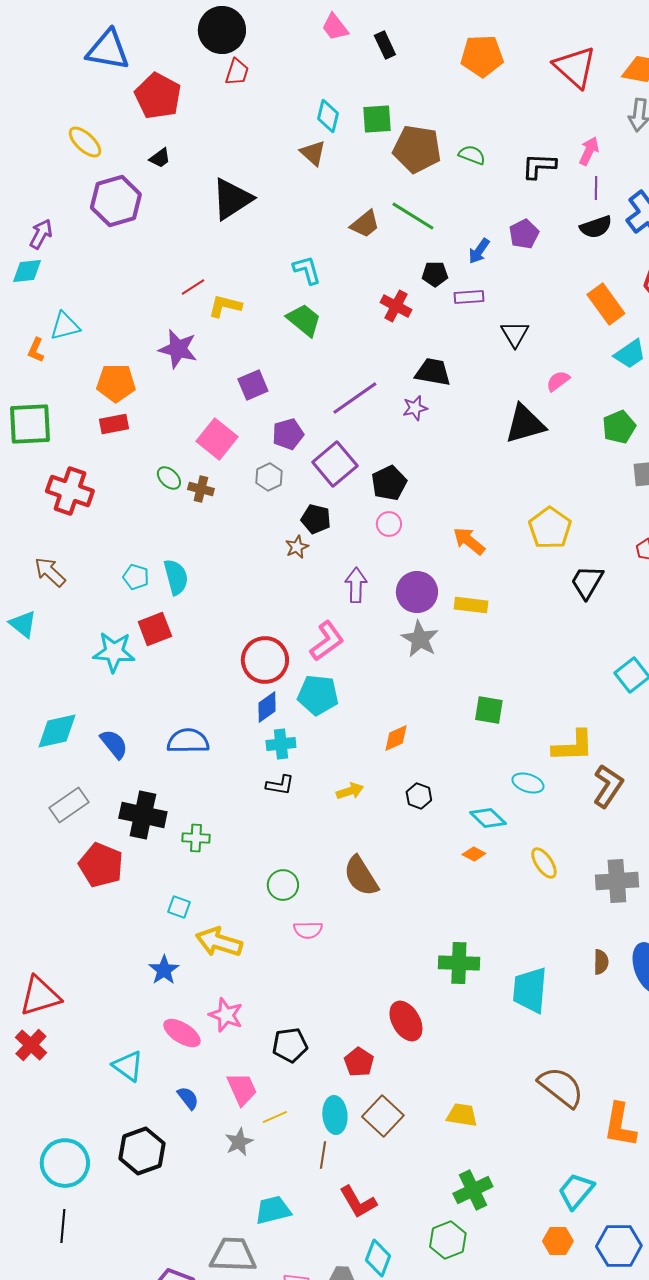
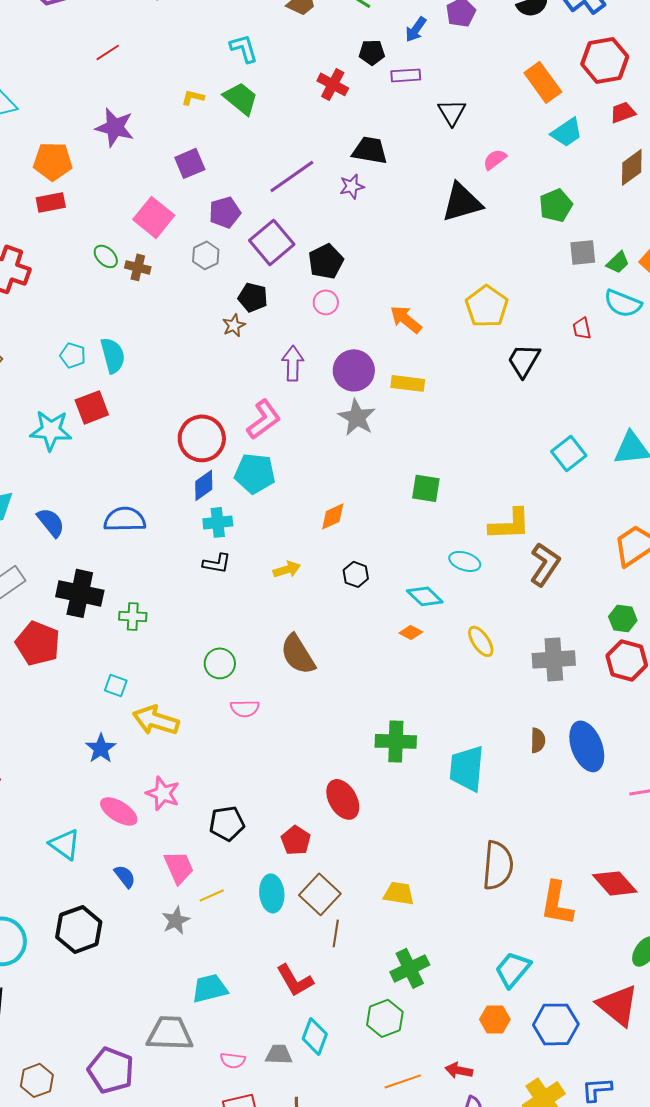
red line: (193, 287) -> (108, 52), moved
yellow L-shape: (225, 306) -> (193, 97), moved, size x0.7
brown semicircle: (561, 1087) -> (498, 865), turned 57
brown line: (323, 1155) -> (336, 933), moved

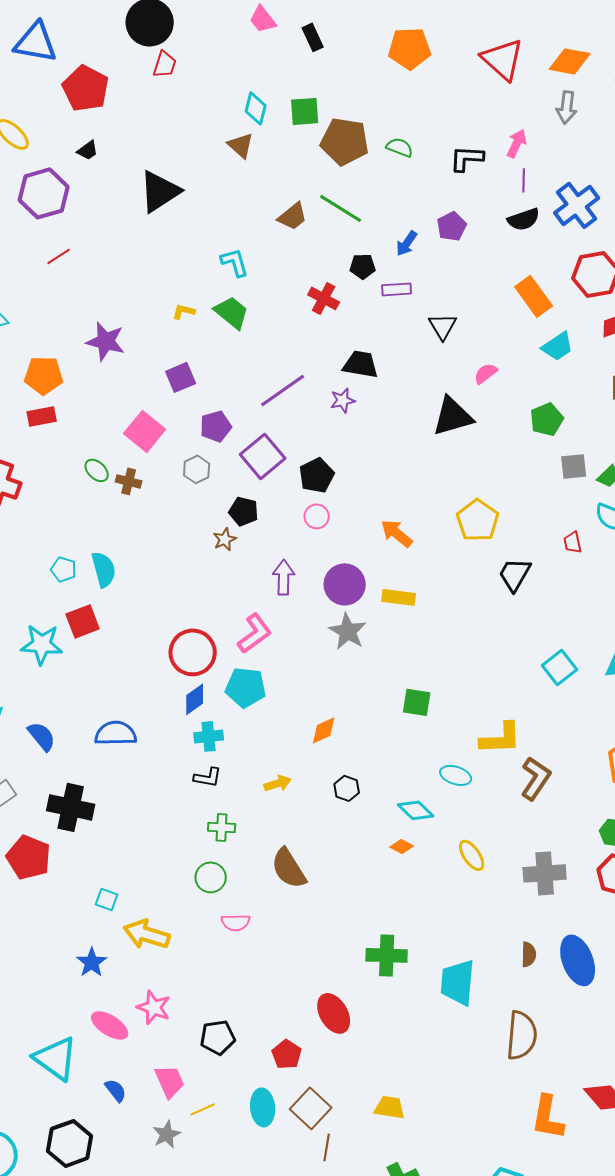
red line: (108, 52) -> (59, 256), moved
green cross: (133, 616) -> (222, 827), moved
cyan triangle: (65, 844) -> (56, 1058), size x1.4
brown semicircle: (498, 865) -> (522, 1035), moved

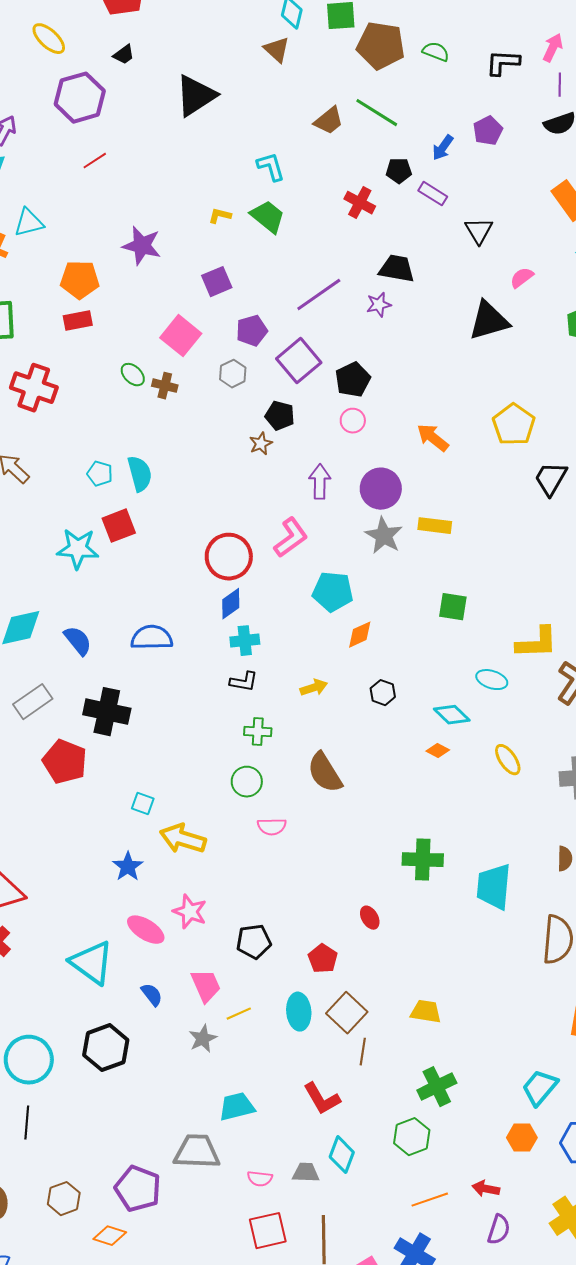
purple rectangle: (397, 289) -> (433, 194), turned 36
yellow rectangle: (399, 597) -> (435, 526), moved
cyan pentagon: (246, 687) -> (333, 592), moved
red ellipse: (334, 1013) -> (370, 918), size x0.6

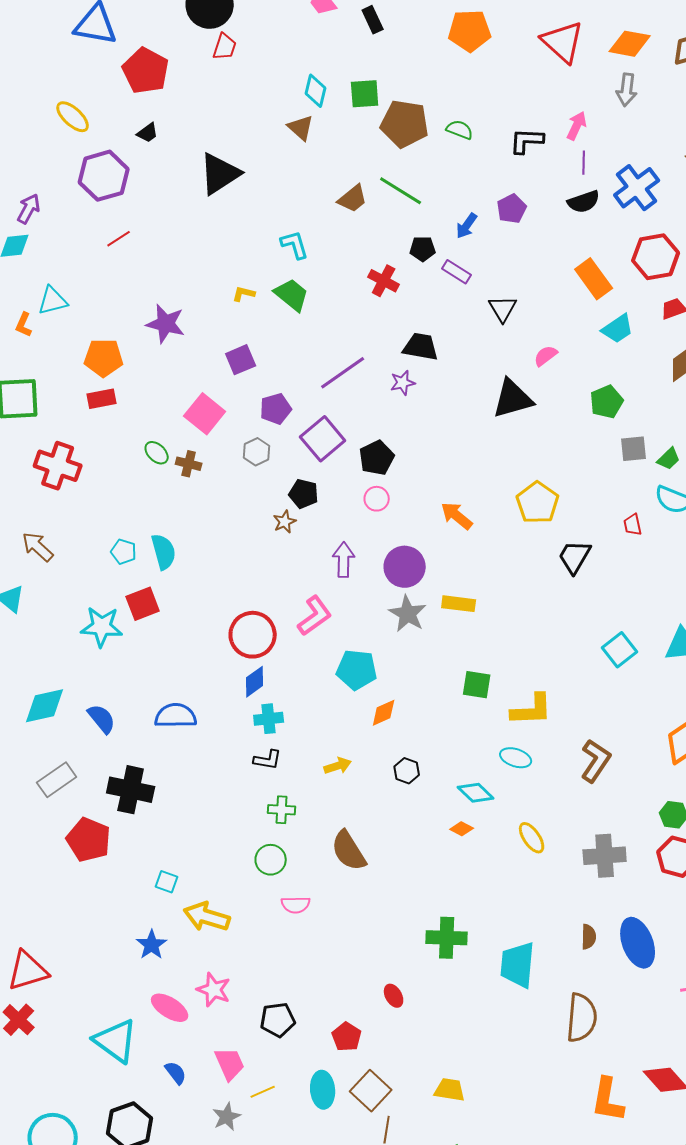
yellow L-shape: (537, 643) -> (532, 710), moved

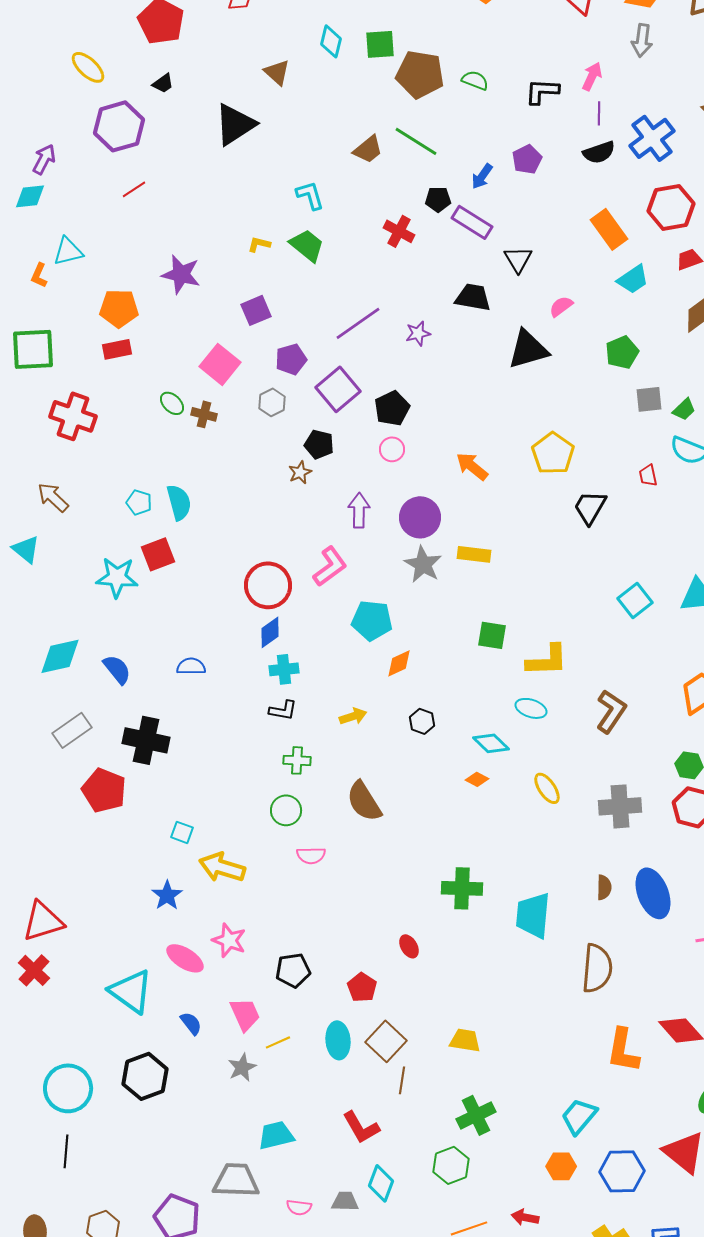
brown triangle: (301, 128) -> (277, 72), moved
purple rectangle: (457, 272) -> (472, 222), size x1.4
black trapezoid: (421, 347) -> (473, 297), moved
blue semicircle: (176, 716) -> (191, 666), size x0.7

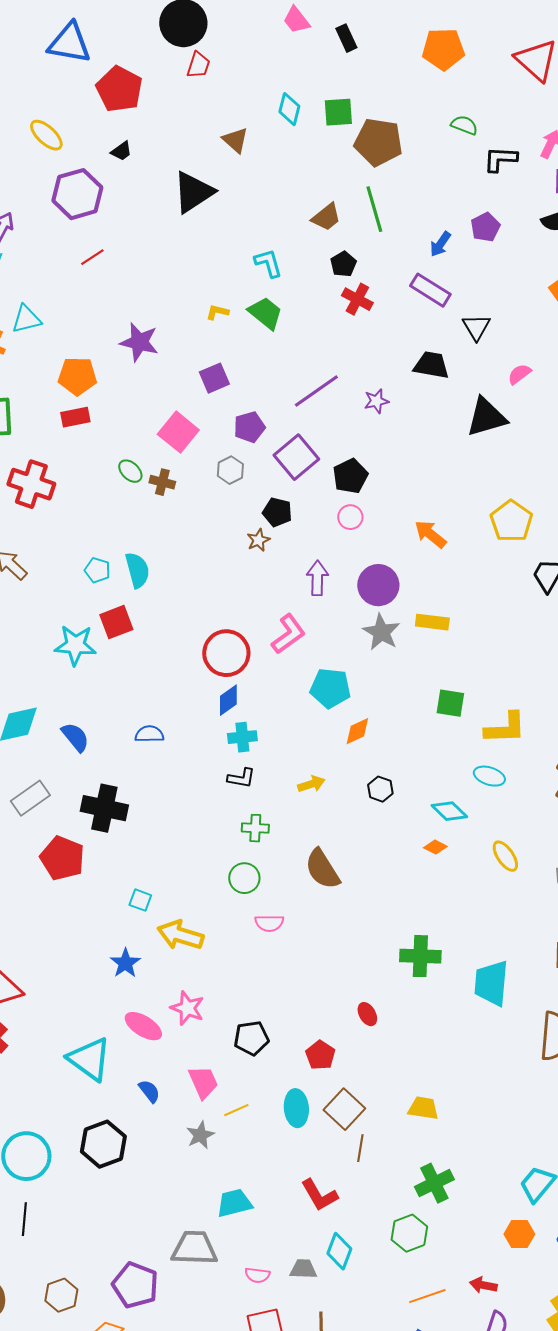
green semicircle: (475, 80) -> (464, 125), moved
green line: (416, 141) -> (374, 209), turned 42
black pentagon: (438, 199) -> (343, 264), moved, turned -30

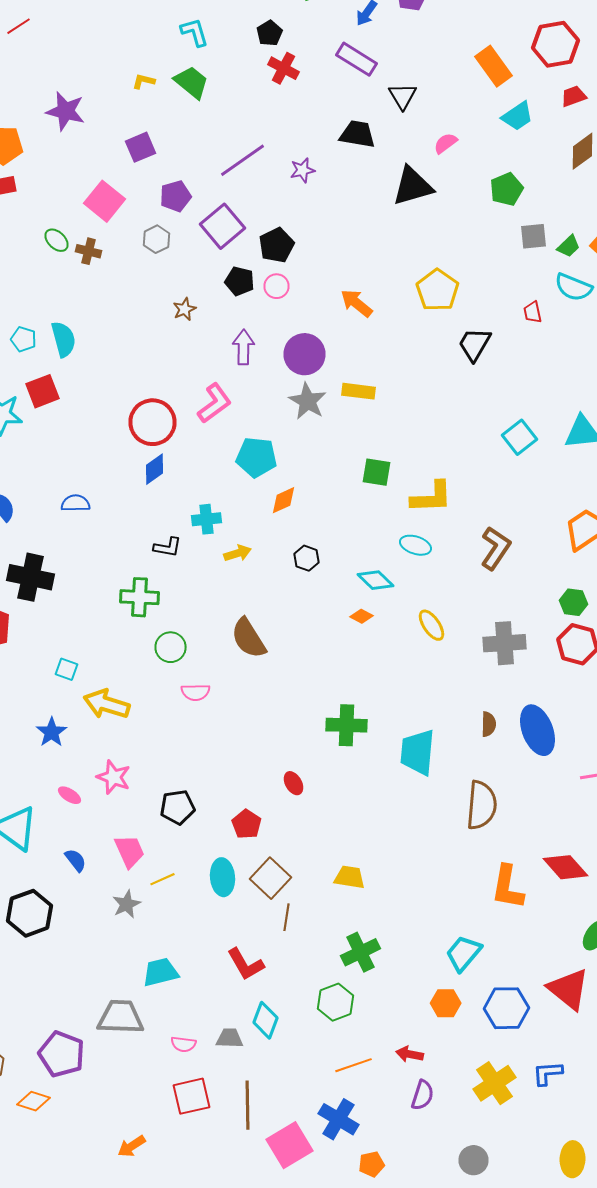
black pentagon: (277, 512) -> (240, 281), moved
cyan cross: (242, 737) -> (206, 519), moved
green cross: (255, 828) -> (140, 597), moved, size x1.4
pink ellipse: (143, 1026) -> (70, 795), size x0.6

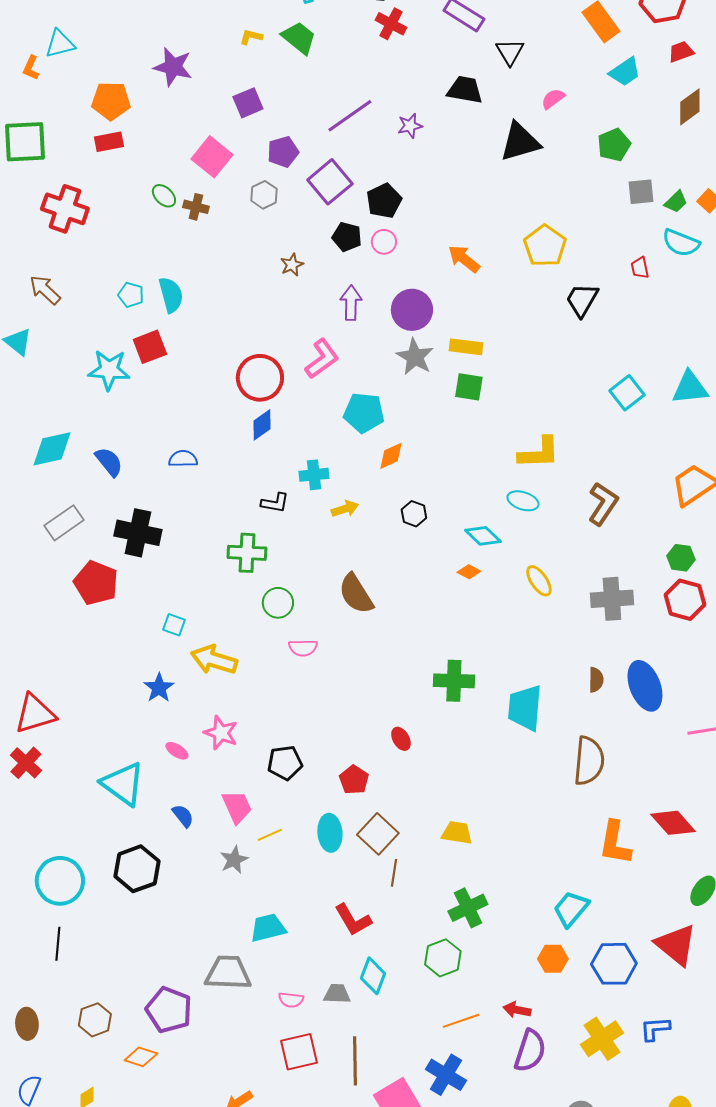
green square: (376, 472) -> (469, 387), moved
purple semicircle: (422, 1095) -> (530, 1051), size x1.4

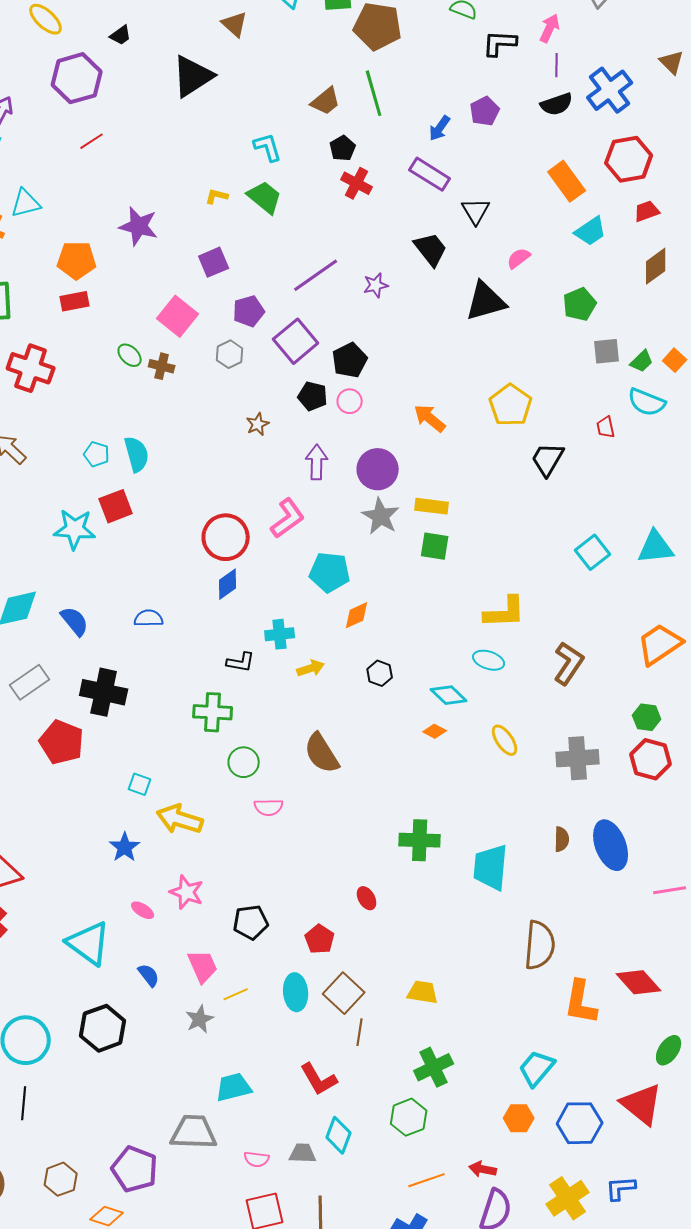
black trapezoid: (465, 90) -> (431, 249), turned 42
brown semicircle: (589, 761) -> (540, 945), moved

